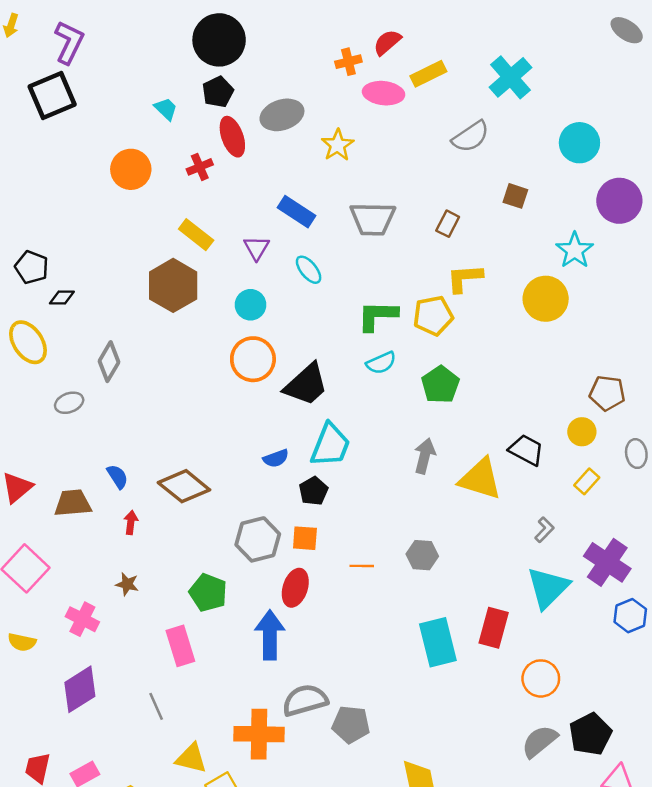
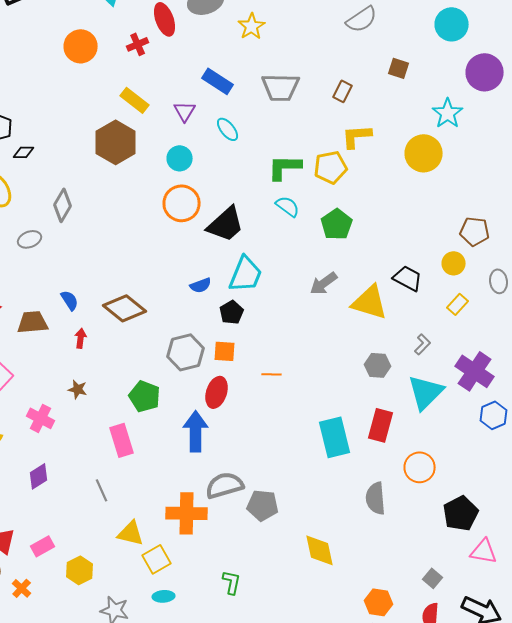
cyan semicircle: (381, 363) -> (288, 206), turned -120
gray arrow: (425, 456) -> (324, 283), turned -140
gray hexagon: (422, 555) -> (378, 365), moved
purple diamond: (80, 689) -> (39, 476), size x0.7
gray semicircle: (540, 741) -> (376, 498), moved, turned -56

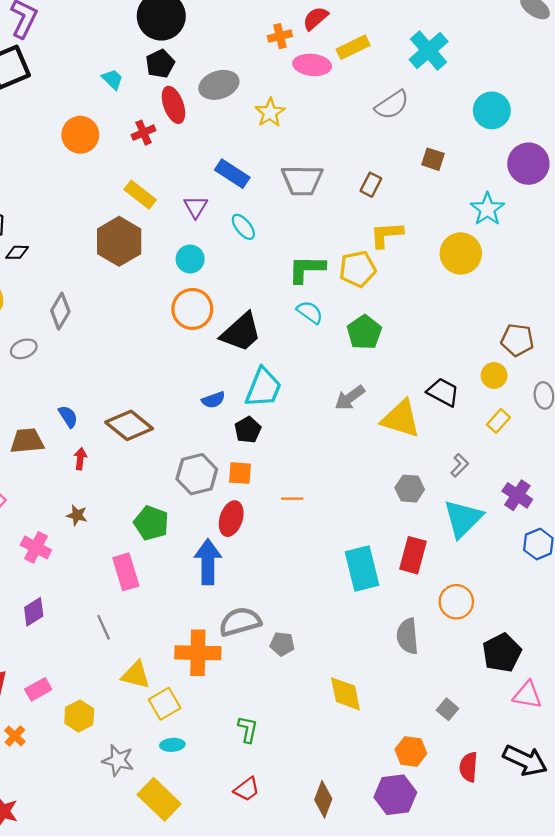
purple cross: (475, 371) -> (517, 495), size x0.7
gray pentagon: (263, 505) -> (282, 644), size x0.7
gray square: (433, 578) -> (447, 709), moved

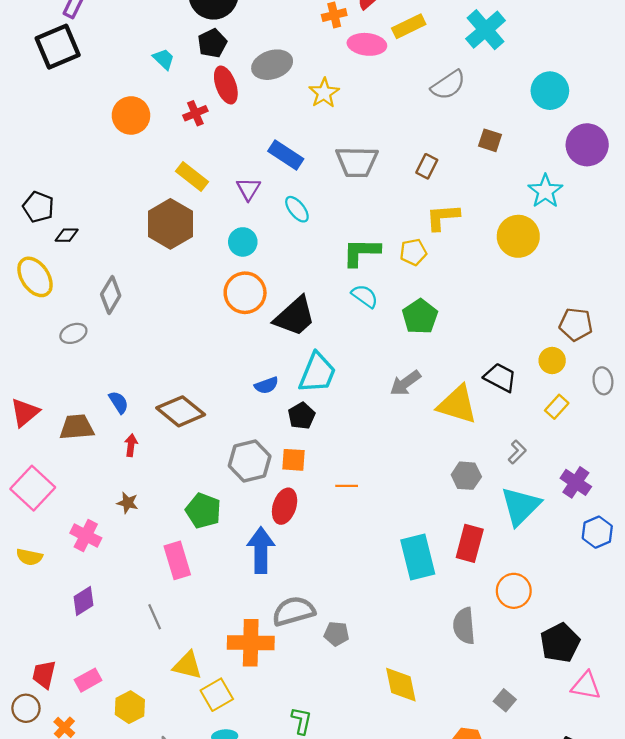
yellow pentagon: (358, 269) -> (413, 252), size x0.7

